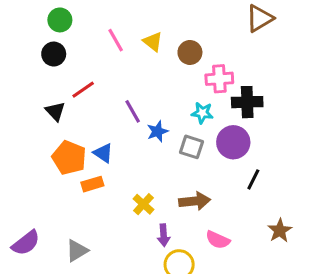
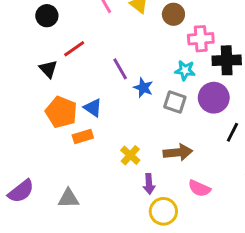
blue star: (157, 131) -> (143, 88), turned -30
gray triangle: (77, 251) -> (68, 198), turned 30

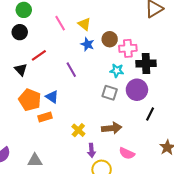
brown circle: (173, 14) -> (110, 39), moved
blue star: (143, 88) -> (87, 44), moved

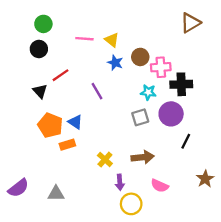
pink line: (60, 23) -> (84, 39), turned -56
gray square: (110, 93) -> (140, 117), turned -35

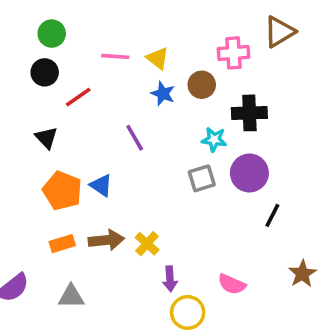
pink cross: (161, 67) -> (234, 53), moved
red line: (61, 75) -> (78, 97), moved
black cross: (181, 84) -> (249, 113), moved
orange rectangle: (67, 145) -> (62, 244), moved
brown arrow: (143, 157) -> (106, 240), moved

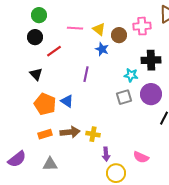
brown circle: (202, 85) -> (119, 35), moved
purple line: (135, 138) -> (86, 74), turned 42
yellow cross: (147, 244) -> (93, 134), turned -32

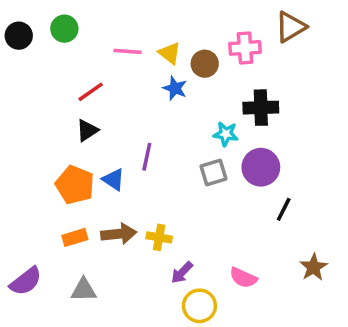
black circle: (35, 37) -> (19, 36), moved
black triangle: (36, 74) -> (87, 130), moved, turned 40
purple line: (86, 74) -> (147, 157), moved
purple arrow: (106, 154) -> (182, 272), turned 48

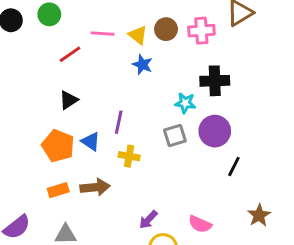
brown circle: (205, 64) -> (166, 29), moved
red line: (91, 92) -> (70, 54), moved
yellow cross: (159, 237) -> (129, 156), moved

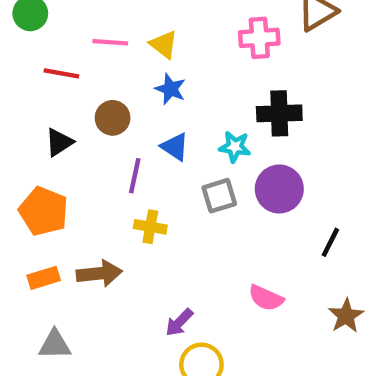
brown circle: (166, 29) -> (113, 118), moved
red line: (70, 54) -> (61, 73), turned 45
blue triangle: (91, 141) -> (175, 147), moved
black line: (234, 167) -> (330, 242), moved
pink semicircle: (200, 224) -> (266, 298), moved

